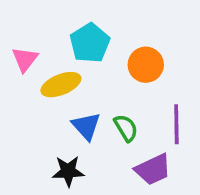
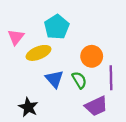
orange circle: (146, 65) -> (92, 56), moved
black star: (68, 171) -> (28, 107), moved, turned 30

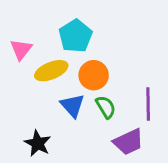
orange circle: (92, 56) -> (94, 75), moved

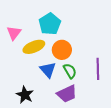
purple trapezoid: (128, 142) -> (67, 94), moved

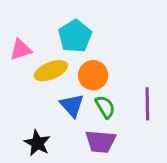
pink triangle: (14, 33) -> (21, 50), turned 35
purple trapezoid: (67, 94) -> (101, 142), turned 30

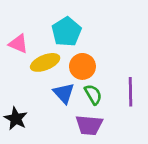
pink triangle: (21, 50) -> (18, 44), turned 40
black star: (37, 143) -> (16, 119), moved

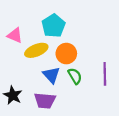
purple trapezoid: (89, 125) -> (45, 101), moved

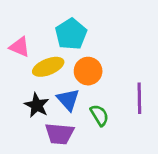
green semicircle: (75, 76) -> (99, 115), moved
black star: (13, 95) -> (37, 105), moved

